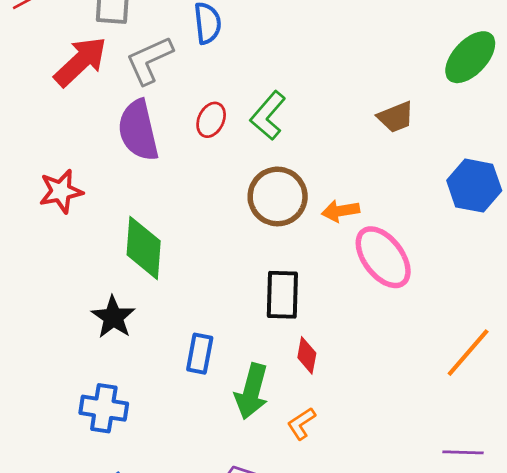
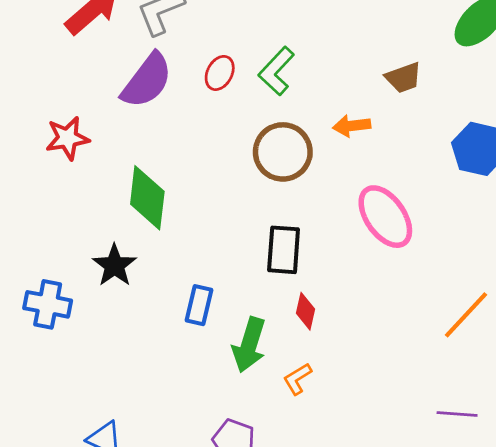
purple semicircle: (138, 130) -> (147, 81), turned -132
orange arrow: (341, 211) -> (352, 126), moved
blue cross: (104, 408) -> (48, 304), moved

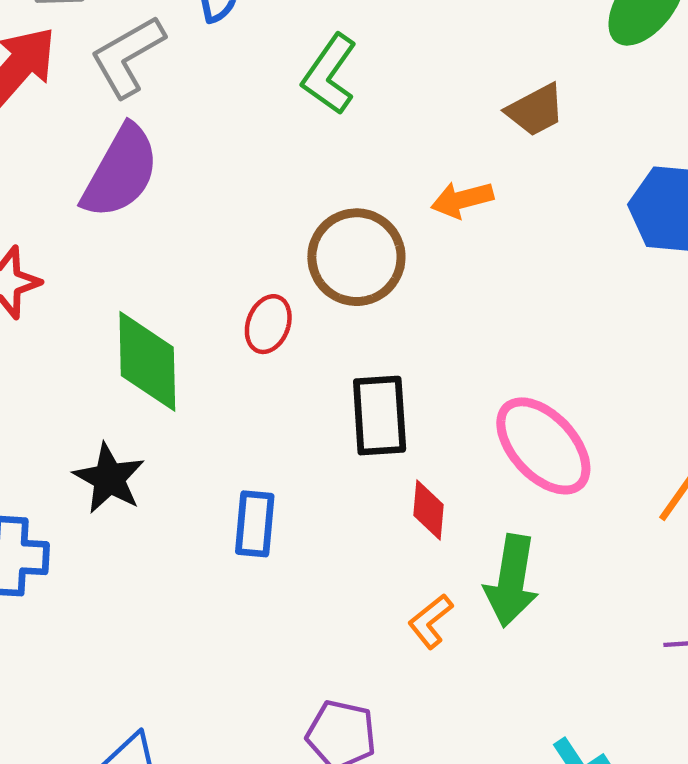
green L-shape: (276, 71) -> (329, 74), moved
red ellipse: (220, 73) -> (268, 324), moved
pink ellipse: (385, 217) -> (543, 446), moved
green arrow: (249, 345) -> (511, 581), moved

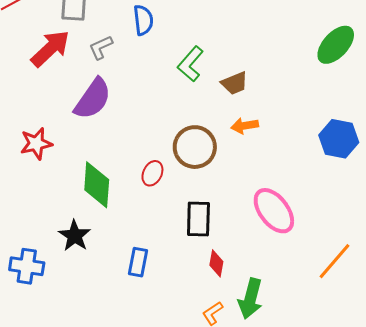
gray L-shape: (128, 56) -> (101, 47), size x0.7
brown trapezoid: (535, 110) -> (235, 83), moved
pink ellipse: (543, 446) -> (274, 211), moved

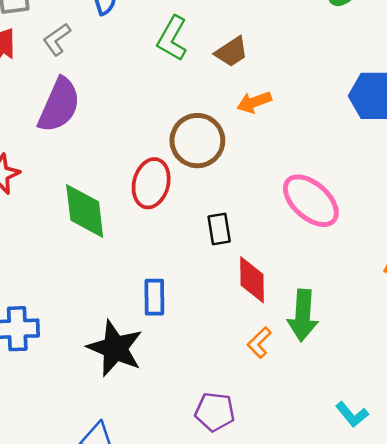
red ellipse: (152, 173) -> (151, 183), size x1.5
black rectangle: (198, 219) -> (219, 229), size x0.7
black star: (75, 236) -> (115, 348), moved, size x1.4
red diamond: (216, 263) -> (252, 280), size x1.4

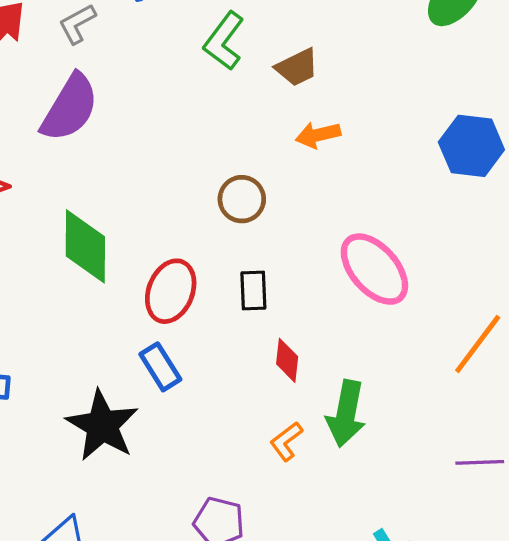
brown circle: (197, 141) -> (242, 199), moved, size x0.7
red ellipse: (151, 183) -> (171, 291), moved
red diamond: (252, 280) -> (287, 360), size x0.7
blue rectangle: (154, 297) -> (160, 367), turned -39

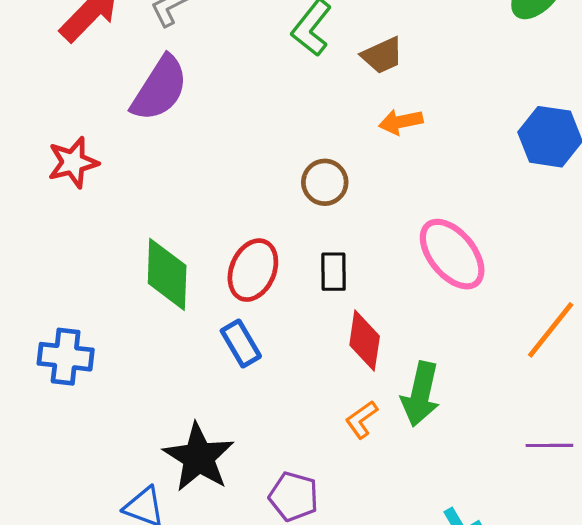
green diamond: (85, 246) -> (167, 274), moved
red diamond: (287, 360) -> (365, 341), size x1.4
black star: (102, 426) -> (199, 457), moved

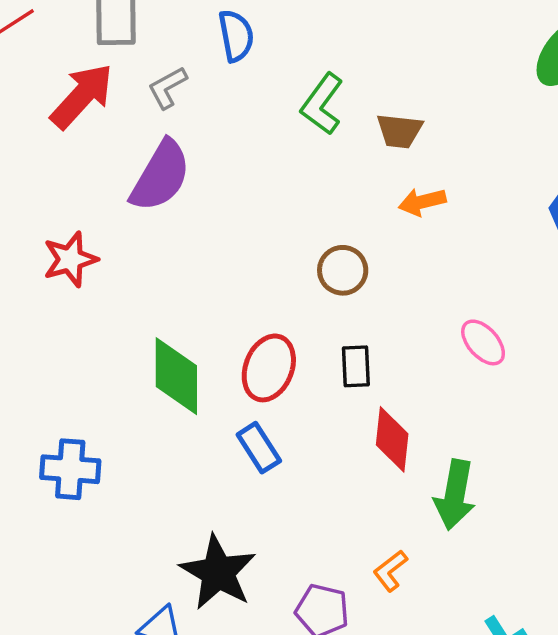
brown trapezoid: (382, 55) -> (399, 131), turned 33
pink ellipse: (452, 254) -> (483, 342), size x0.6
orange L-shape: (361, 420) -> (390, 571), moved

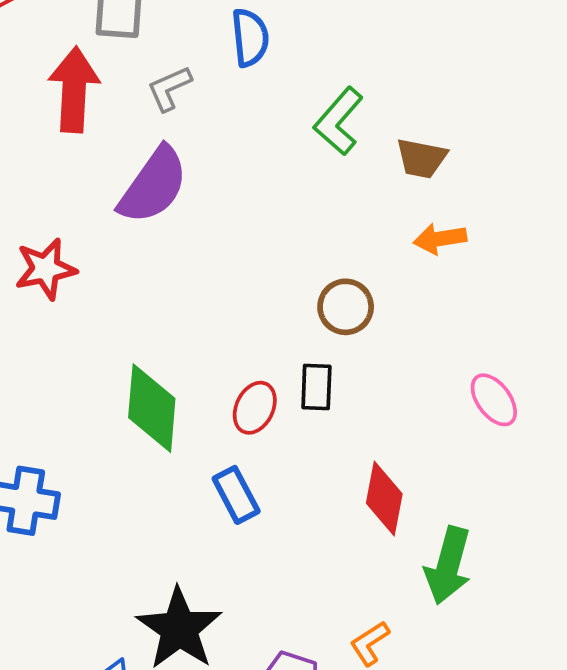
red arrow: (82, 96) -> (74, 90), turned -44
black rectangle: (356, 366) -> (316, 387), moved
red ellipse: (269, 368) -> (255, 408), size x0.7

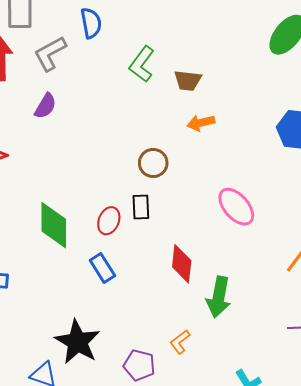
gray L-shape: (169, 88) -> (50, 53), size x1.4
purple semicircle: (153, 185) -> (45, 106), size x0.6
pink ellipse: (494, 400) -> (236, 207), size x1.4

